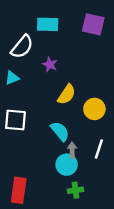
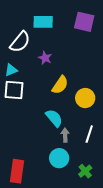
white square: (15, 120) -> (14, 90), moved
cyan circle: (67, 165) -> (59, 158), moved
green cross: (75, 190) -> (85, 171), moved, turned -32

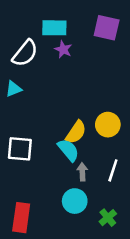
purple star: (45, 58) -> (63, 49), moved
yellow semicircle: (60, 85) -> (76, 132), moved
white square: (14, 90) -> (20, 149), moved

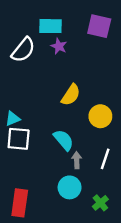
cyan triangle: (14, 89) -> (13, 119), moved
yellow semicircle: (76, 132) -> (71, 95), moved

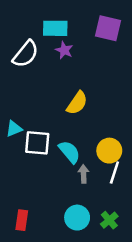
yellow circle: (100, 116) -> (109, 151), moved
white square: (19, 139) -> (37, 143), moved
cyan circle: (70, 187) -> (77, 218), moved
red rectangle: (20, 203) -> (22, 220), size x0.7

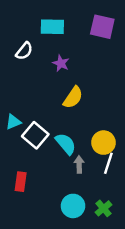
purple star: (64, 50) -> (61, 63), moved
white semicircle: (26, 54) -> (24, 51), size x0.7
white square: (37, 143) -> (35, 135), turned 35
red rectangle: (22, 220) -> (21, 182), moved

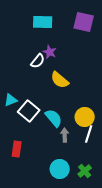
white semicircle: (24, 51) -> (38, 61), moved
yellow semicircle: (73, 97) -> (60, 80), turned 96

